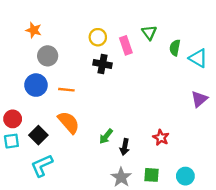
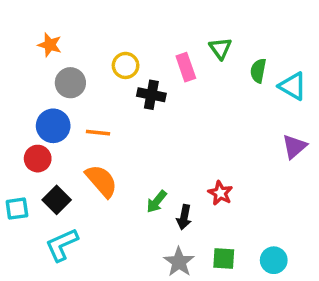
yellow circle: (98, 37) -> (126, 65), moved
red circle: (13, 119) -> (38, 159), moved
red star: (161, 138) -> (220, 193), moved

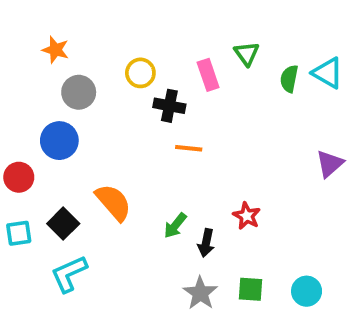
cyan triangle: (293, 86) -> (328, 73), moved
orange line: (98, 133) -> (189, 148), moved
red circle: (38, 159) -> (19, 177), moved

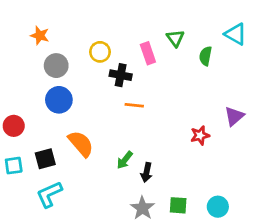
cyan triangle: (328, 73) -> (236, 34), moved
blue circle: (59, 141) -> (59, 100), moved
red star: (247, 216) -> (200, 135), moved, turned 30
black square: (63, 224) -> (45, 159), turned 30

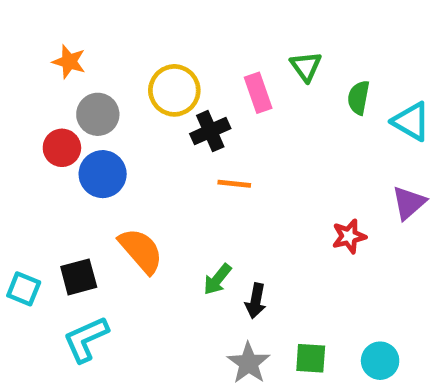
cyan triangle: (236, 34) -> (411, 121), moved
yellow circle: (100, 52) -> (174, 90), size x1.4
black cross: (121, 75) -> (210, 131), turned -35
red circle: (14, 126) -> (62, 148), moved
cyan square: (14, 166) -> (24, 289), turned 30

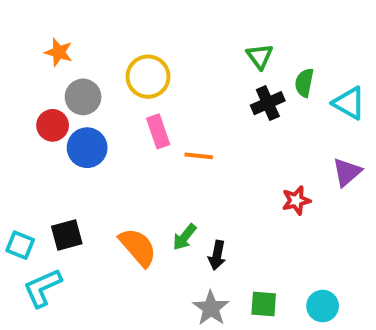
pink rectangle: (258, 93) -> (158, 131), moved
black cross: (210, 131) -> (268, 103), moved
orange semicircle: (141, 251) -> (138, 247), moved
cyan L-shape: (86, 339) -> (42, 288), moved

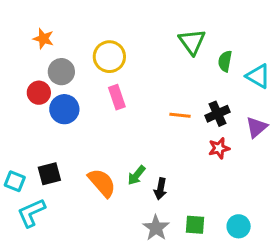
green triangle: (260, 56) -> (192, 42), size x1.4
black cross: (268, 103) -> (218, 114), moved
orange line: (199, 156) -> (180, 115), moved

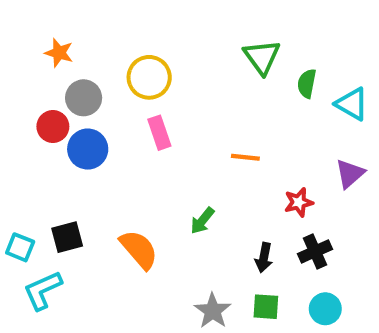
black cross: (218, 114) -> (315, 251), moved
green arrow: (136, 175) -> (202, 221), moved
black arrow: (160, 189) -> (264, 258), moved

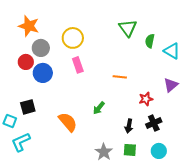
orange star: (59, 53) -> (29, 26), size x1.5
black square: (67, 237) -> (28, 107), moved

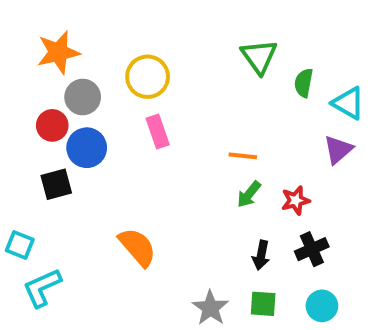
orange star: (29, 26) -> (58, 52), turned -30
purple triangle: (171, 85) -> (338, 150), moved
black square: (28, 107) -> (56, 184), moved
green arrow: (99, 108) -> (249, 194), moved

